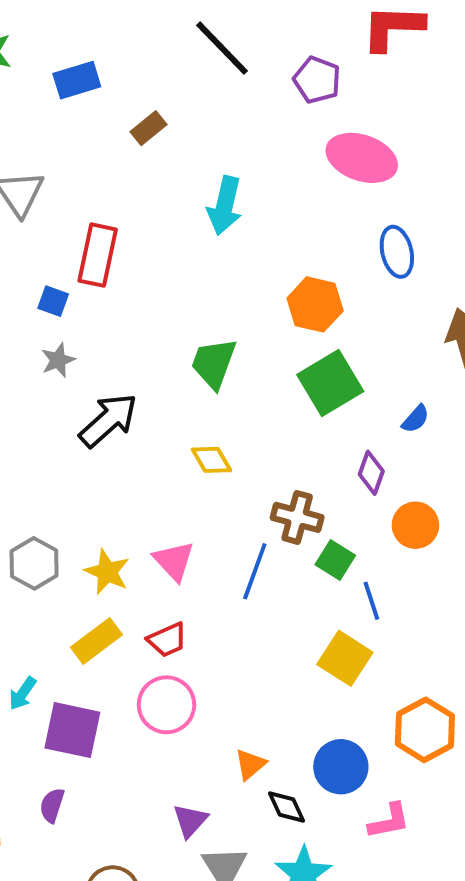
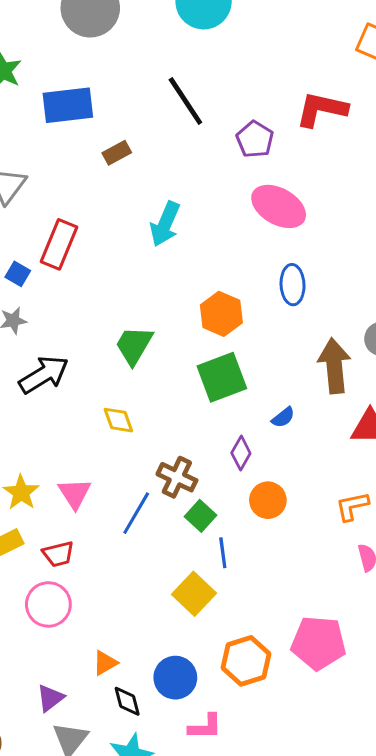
blue rectangle: (77, 80) -> (68, 105), size x1.4

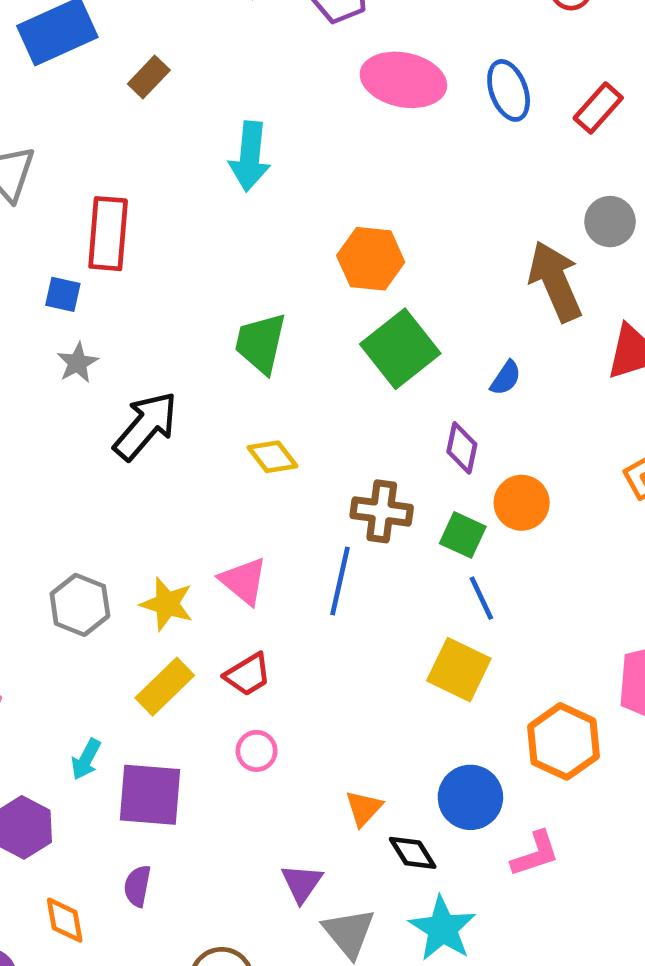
blue ellipse: (293, 285) -> (509, 90), moved
green square: (201, 516) -> (463, 535), moved
pink circle: (48, 604) -> (257, 751), size x0.6

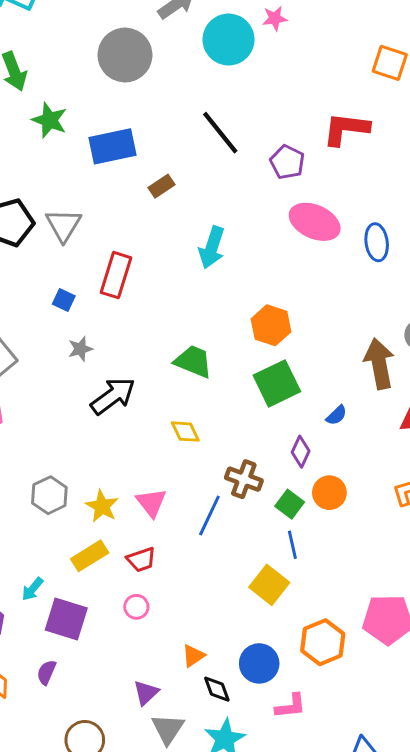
blue square: (63, 294) -> (64, 300), moved
green trapezoid: (261, 343) -> (193, 361), turned 87

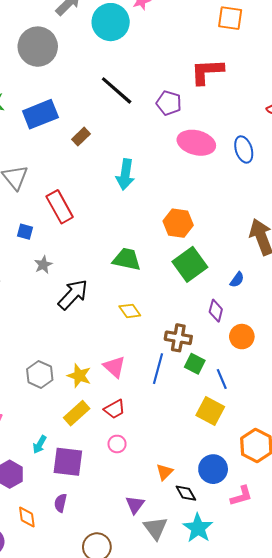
red rectangle: (116, 275) -> (60, 207), turned -36
green square: (290, 504) -> (195, 364), moved

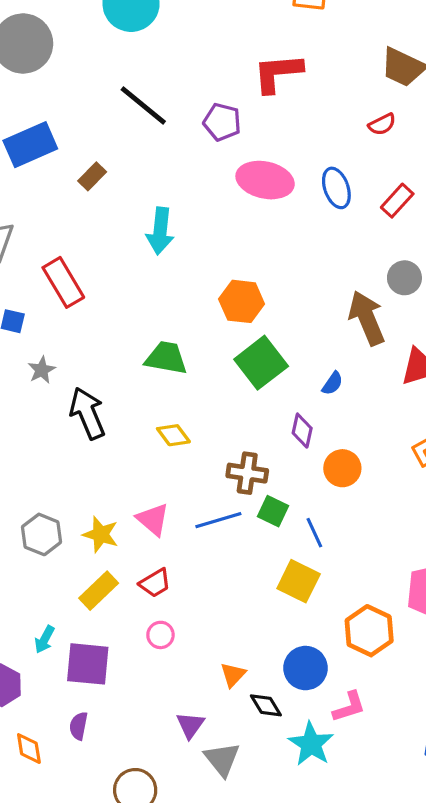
black arrow: (73, 295) -> (87, 413), turned -64
blue line: (158, 369) -> (218, 520), turned 60
cyan star: (198, 528) -> (311, 744), moved

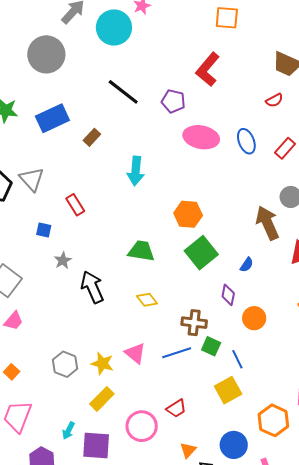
red L-shape: (278, 73) -> (208, 69), turned -44
red rectangle: (63, 282) -> (75, 205), size x0.7
yellow square: (299, 581) -> (228, 390), turned 36
red trapezoid: (155, 583) -> (176, 408), moved
pink circle: (161, 635) -> (142, 426), size x1.8

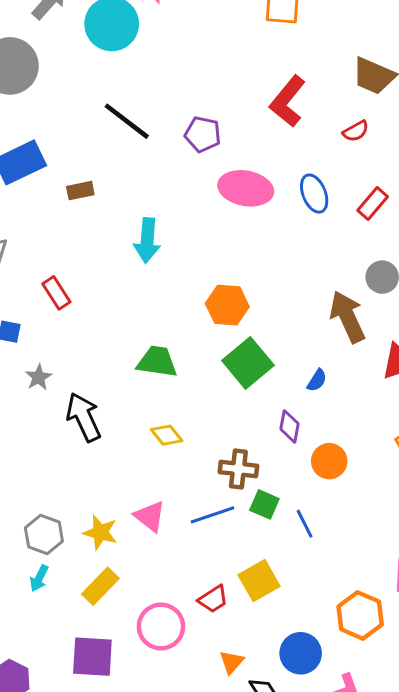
red L-shape: (208, 69) -> (288, 101), moved
brown rectangle: (92, 137) -> (80, 191), turned 36
yellow square: (228, 390) -> (259, 581), moved
cyan arrow: (68, 431) -> (39, 578), moved

